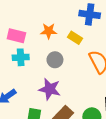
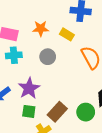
purple star: (50, 89) -> (29, 88), moved, turned 30

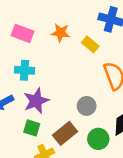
cyan cross: (14, 55) -> (24, 70), moved
gray circle: (48, 57) -> (87, 106), moved

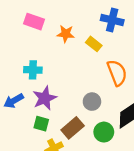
pink rectangle: (23, 33) -> (34, 22), moved

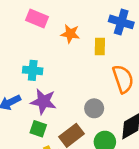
yellow rectangle: (94, 44) -> (100, 46), turned 49
purple star: (45, 98) -> (43, 102), turned 30

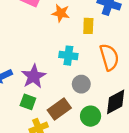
cyan cross: (33, 70) -> (68, 56), moved
purple star: (43, 102) -> (34, 76), turned 30

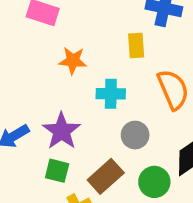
orange star: (61, 13) -> (73, 61), moved

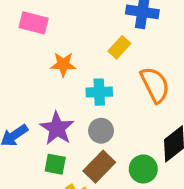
yellow rectangle: (136, 46) -> (119, 47), turned 50
gray circle: (135, 135) -> (101, 131), moved

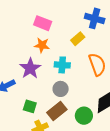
pink rectangle: (34, 23) -> (43, 23), moved
purple star: (57, 128) -> (30, 68), moved

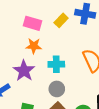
yellow rectangle: (78, 39) -> (61, 20), moved

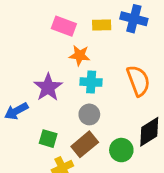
yellow rectangle: (61, 20) -> (102, 25), turned 40
orange star: (34, 46) -> (80, 55), moved

